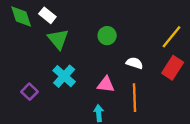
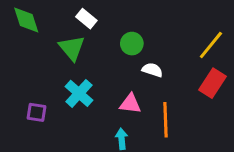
white rectangle: (47, 15) -> (86, 19), moved
white semicircle: (134, 63) -> (152, 70), moved
purple square: (30, 92) -> (37, 112), turned -35

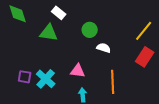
green triangle: (72, 48) -> (49, 33), turned -42
cyan cross: (79, 93) -> (46, 79), moved
pink triangle: (130, 104) -> (78, 71), moved

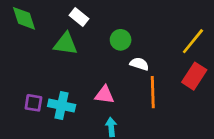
cyan cross: (46, 79) -> (62, 106), turned -30
orange line: (113, 82) -> (153, 92), moved

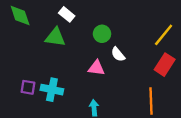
white semicircle: (139, 64) -> (118, 54), turned -147
orange line: (153, 92) -> (151, 101), moved
pink triangle: (104, 95) -> (96, 68), moved

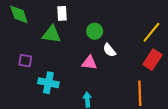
white rectangle: (67, 14) -> (62, 13), turned 48
purple square: (28, 87) -> (25, 61), moved

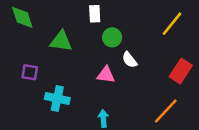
white rectangle: (62, 13) -> (95, 14), moved
yellow line: (151, 32) -> (172, 24), moved
orange line: (140, 93) -> (166, 111), turned 45

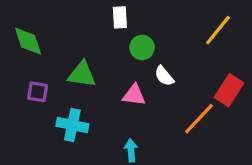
green diamond: (22, 17) -> (28, 41), moved
green triangle: (61, 41) -> (82, 74), moved
orange line: (166, 111) -> (199, 119), moved

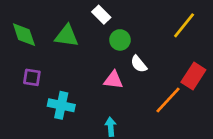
white rectangle: (120, 17) -> (101, 15), turned -42
green triangle: (82, 74) -> (67, 36), moved

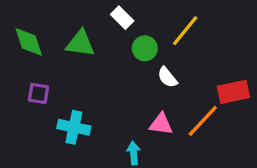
yellow line: (184, 25) -> (185, 31), moved
red rectangle: (193, 76) -> (233, 92), turned 45
pink triangle: (113, 80) -> (161, 124), moved

